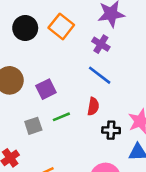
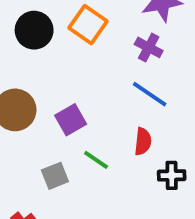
green line: (61, 117) -> (96, 160), turned 60

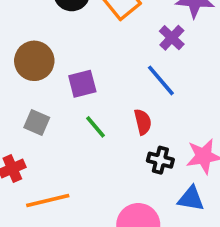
red semicircle: (143, 141) -> (143, 122), turned -35
gray square: (55, 176) -> (37, 123), moved, turned 30

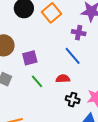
purple cross: (172, 38) -> (79, 33), turned -32
red semicircle: (143, 122) -> (63, 79), turned -80

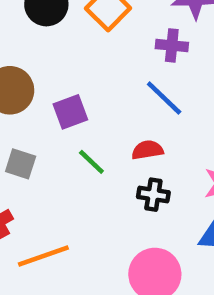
black cross: (73, 100) -> (153, 195), moved

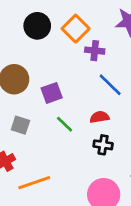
purple cross: (172, 45) -> (95, 51), moved

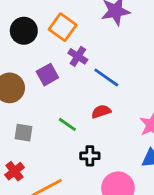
purple cross: (95, 51) -> (78, 56), moved, turned 36
purple square: (52, 93) -> (47, 75), moved
black cross: (103, 145) -> (90, 156), moved

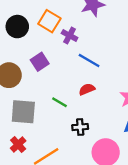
purple cross: (78, 56) -> (70, 36), moved
gray square: (23, 133) -> (23, 112), size x1.6

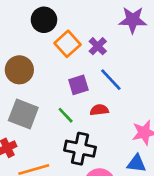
orange square: (49, 21) -> (68, 44), moved
purple square: (40, 62) -> (78, 85), moved
black cross: (80, 127) -> (80, 149), size x1.6

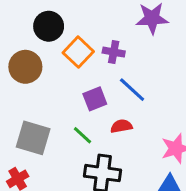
purple cross: (98, 46) -> (114, 52), turned -30
brown circle: (19, 70) -> (25, 67), moved

